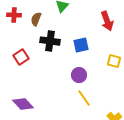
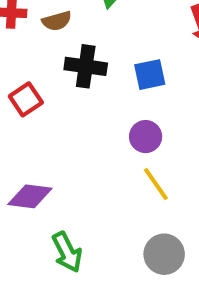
brown semicircle: (36, 19) -> (57, 21), turned -128
purple diamond: (23, 104) -> (30, 196), turned -40

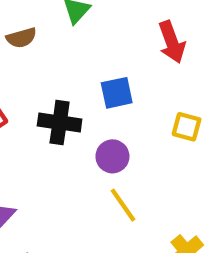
black cross: (86, 66) -> (60, 122), moved

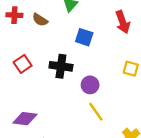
brown semicircle: (21, 38) -> (40, 20), turned 49
blue square: (117, 93) -> (84, 37), moved, turned 30

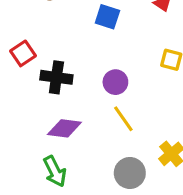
black cross: (61, 66) -> (56, 77), moved
purple diamond: (25, 119) -> (64, 128), moved

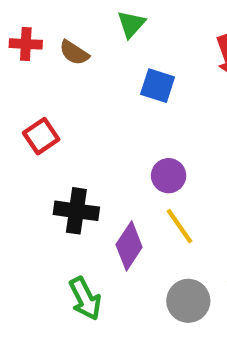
black cross: (56, 77) -> (76, 211), moved
purple diamond: (64, 128) -> (129, 246), moved, turned -64

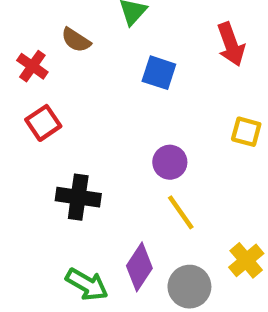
red cross: (26, 44) -> (32, 66), moved, turned 32
purple diamond: (129, 246) -> (139, 267), moved
green arrow: (85, 299) -> (87, 284), turned -33

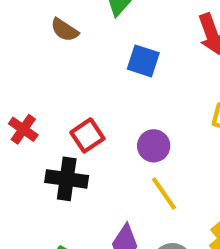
red cross: (32, 66) -> (23, 129), moved
red square: (43, 123) -> (87, 135), moved

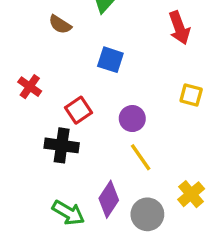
blue square: (143, 61) -> (110, 60), moved
red cross: (23, 129) -> (30, 87), moved

